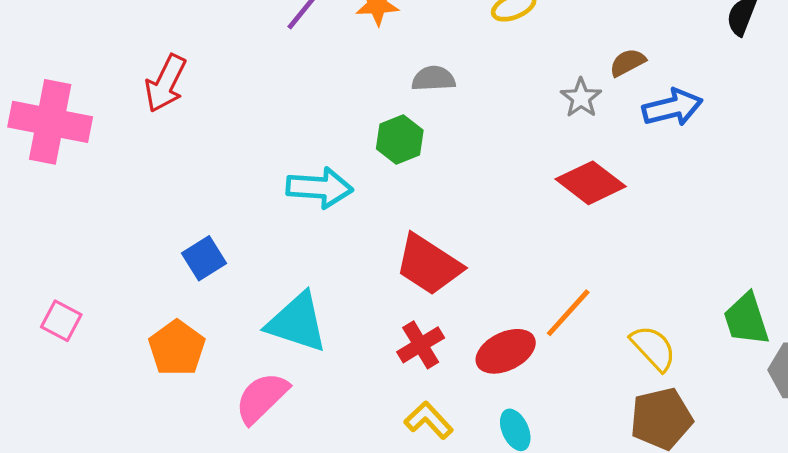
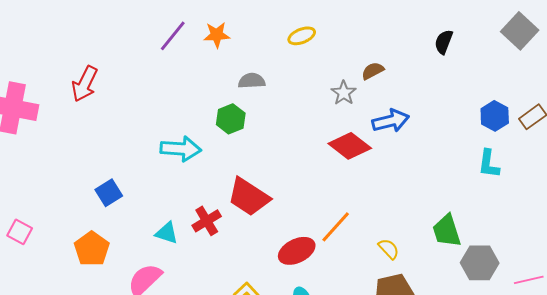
blue arrow: (672, 107) -> (391, 121), moved
cyan triangle: (297, 322) -> (167, 233), size x0.6
red cross: (421, 345) -> (207, 221), moved
yellow semicircle: (653, 348) -> (389, 249), size x0.7

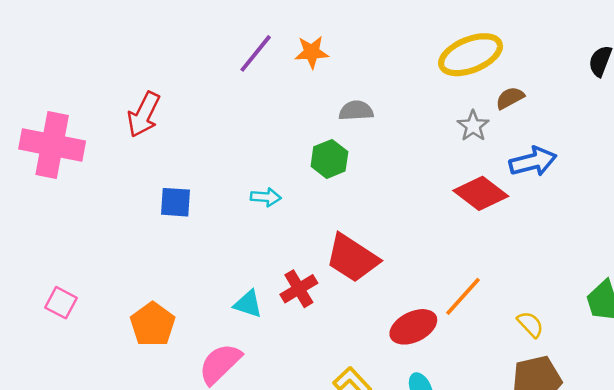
yellow ellipse: (302, 36) -> (471, 55), moved, size x1.8
cyan arrow: (181, 149) -> (266, 197), size x0.6
blue square: (109, 193) -> (176, 202), moved, turned 36

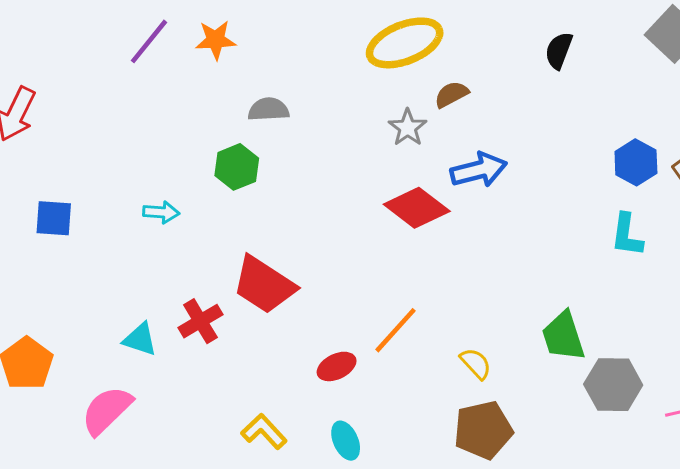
red ellipse: (413, 327) -> (337, 366), size x0.7

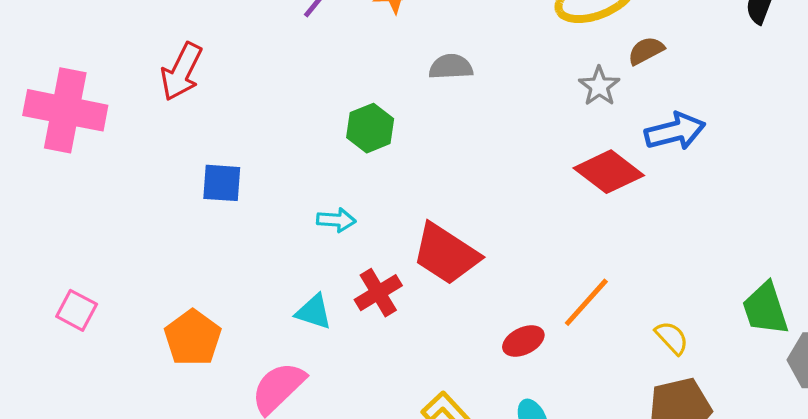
green hexagon: (237, 167) -> (370, 128), moved
cyan arrow: (161, 212) -> (336, 220), moved

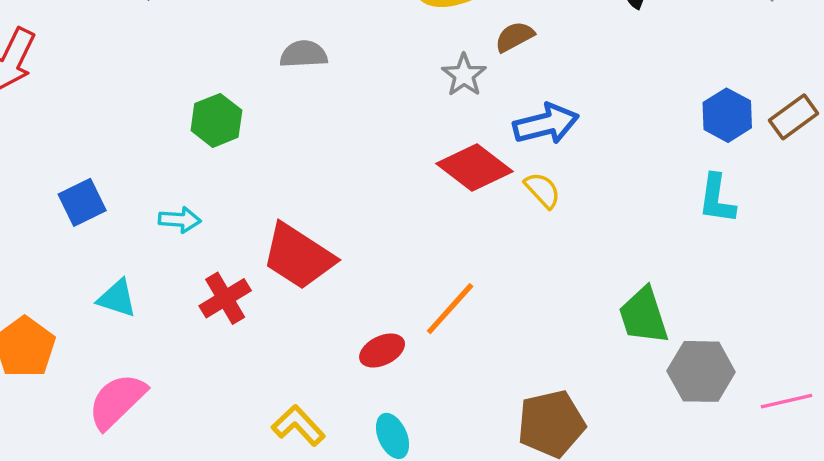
blue square: (222, 183) -> (82, 202), moved, turned -30
cyan triangle: (314, 312) -> (117, 298), moved
yellow semicircle: (672, 338) -> (542, 190), moved

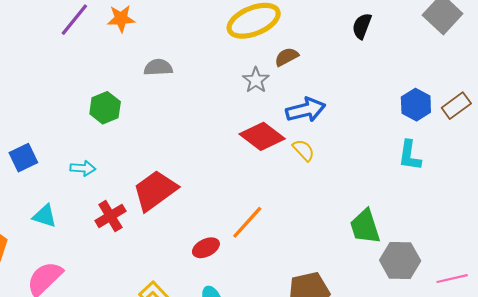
red trapezoid: (298, 256) -> (155, 190), turned 111

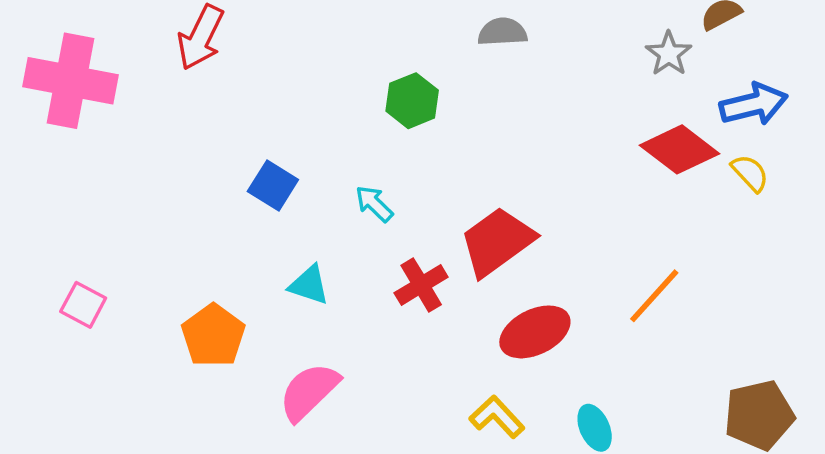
blue square: (23, 158) -> (273, 186), turned -32
cyan arrow: (83, 168) -> (374, 204), turned -140
red ellipse: (206, 248) -> (535, 332), moved, size x1.5

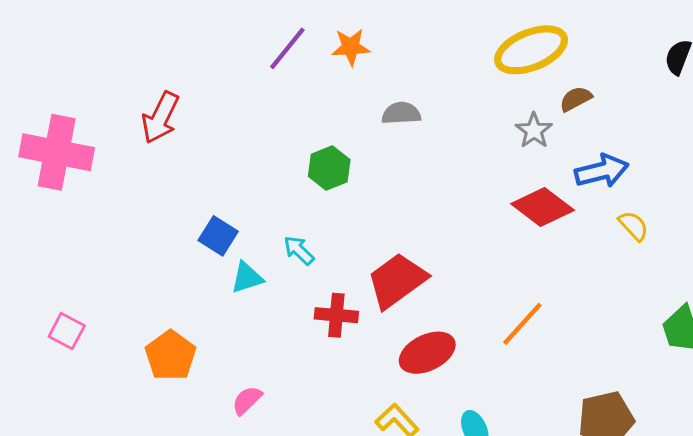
yellow semicircle: (750, 173) -> (633, 226), moved
cyan triangle: (309, 285) -> (247, 278), moved, turned -36
red cross: (421, 285) -> (336, 315), turned 36
pink semicircle: (309, 392) -> (247, 400), size x0.6

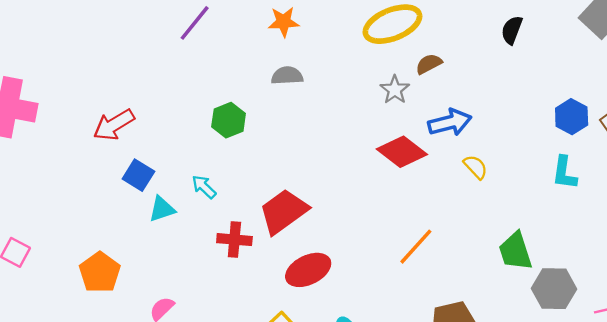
orange star: (351, 47) -> (284, 22), moved
red arrow: (160, 118) -> (114, 125), moved, turned 33
orange line: (522, 324) -> (416, 247), moved

